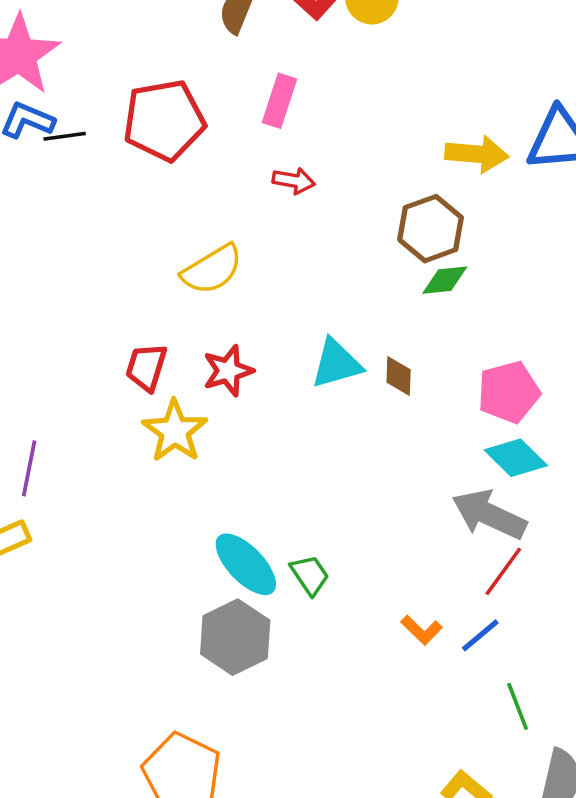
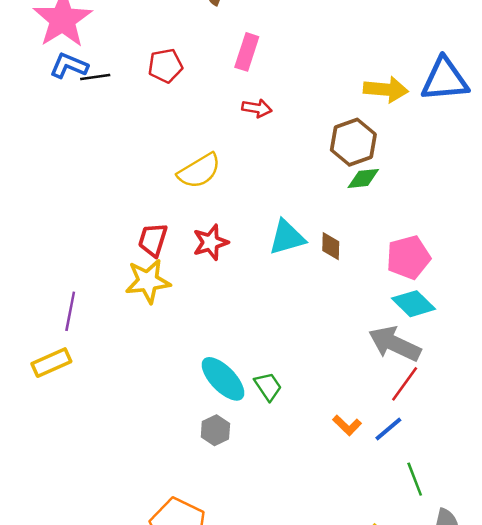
red pentagon: (164, 120) -> (165, 66), size x0.6
yellow star: (175, 431) -> (148, 281), moved, turned 30
gray hexagon: (235, 637) -> (215, 430), size x0.6

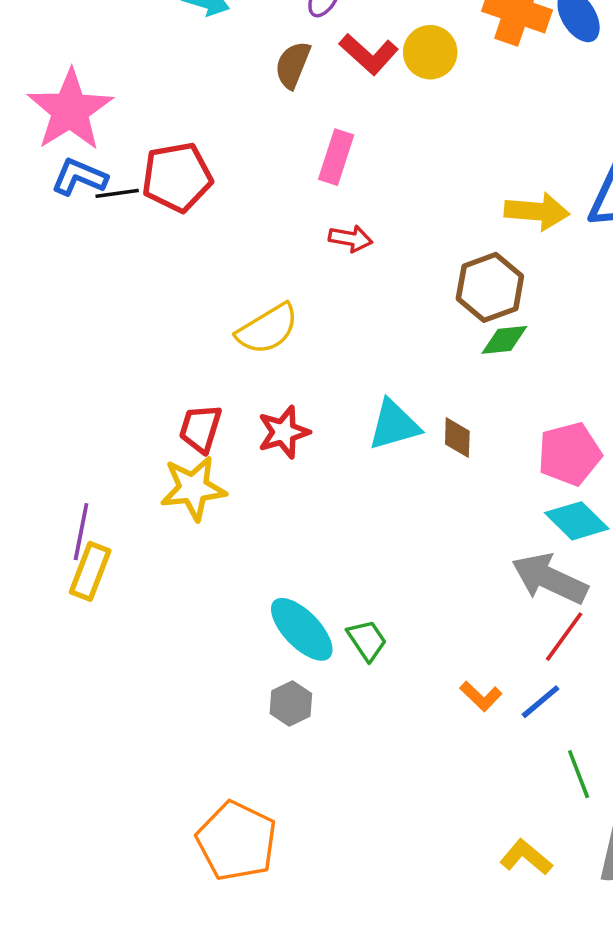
red pentagon: (165, 66) -> (177, 177), moved, size x1.4
yellow rectangle: (51, 363) -> (90, 571), moved, turned -45

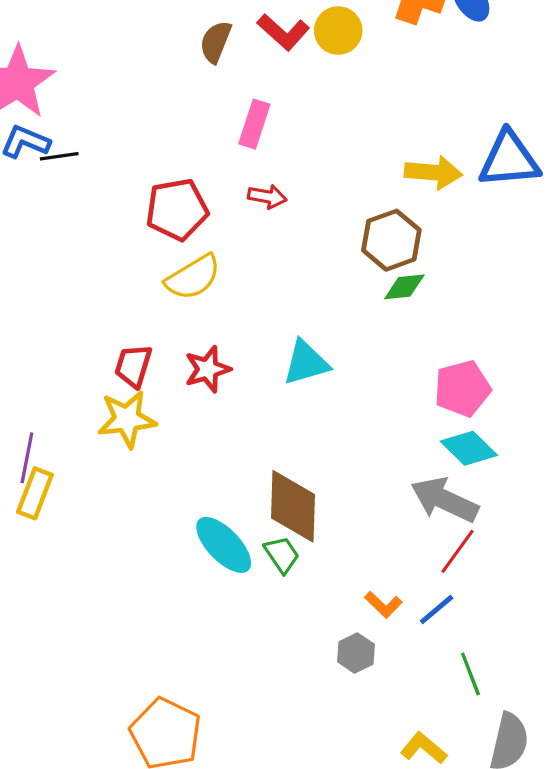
red pentagon: (177, 177) -> (177, 210), moved
brown diamond: (457, 438) -> (293, 506), moved, size x2.0
gray hexagon: (291, 704) -> (356, 653), moved

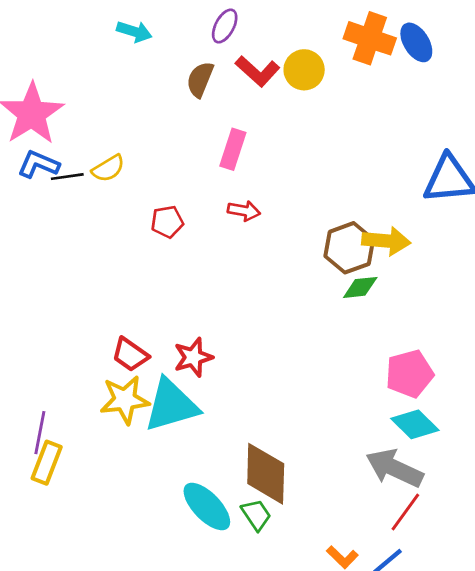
yellow arrow: (433, 172) -> (386, 241), moved
red pentagon: (177, 210) -> (167, 222), size x0.6
yellow semicircle: (193, 277) -> (108, 168), moved, size x0.7
cyan triangle: (306, 363) -> (171, 405), moved, size x1.4
red trapezoid: (133, 366) -> (130, 355), turned -72

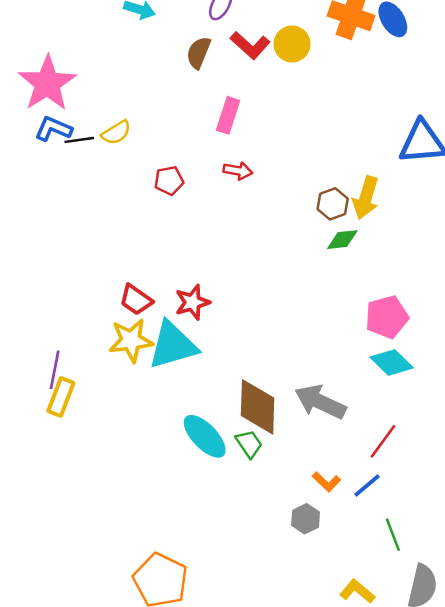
yellow arrow: (386, 241) -> (366, 198), turned 102
brown hexagon: (349, 248) -> (333, 204), size x0.7
gray arrow: (394, 468) -> (320, 402), moved

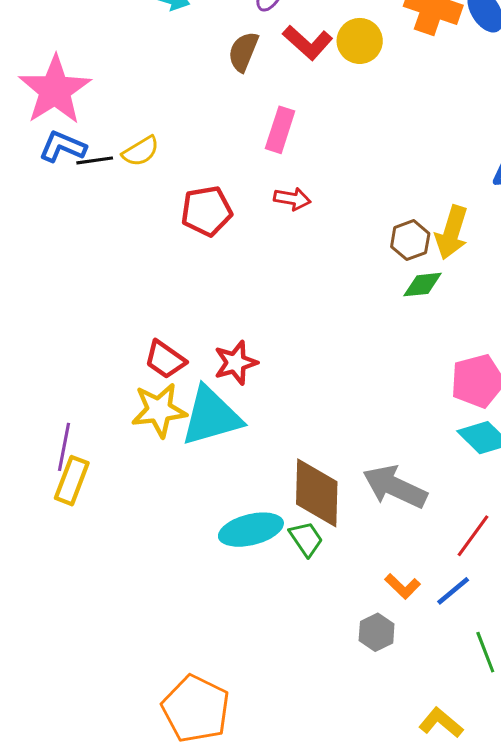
red pentagon: (169, 181) -> (207, 211), size x1.4
cyan ellipse: (205, 436) -> (251, 530), turned -60

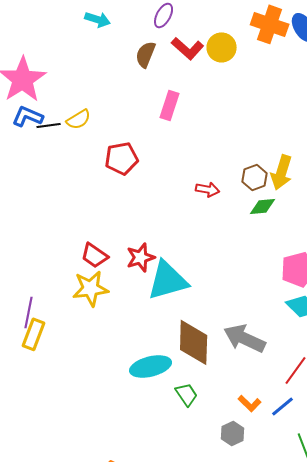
red arrow: (292, 199) -> (208, 189), moved
cyan triangle: (211, 416) -> (168, 280), moved
green trapezoid: (306, 539) -> (187, 394), moved

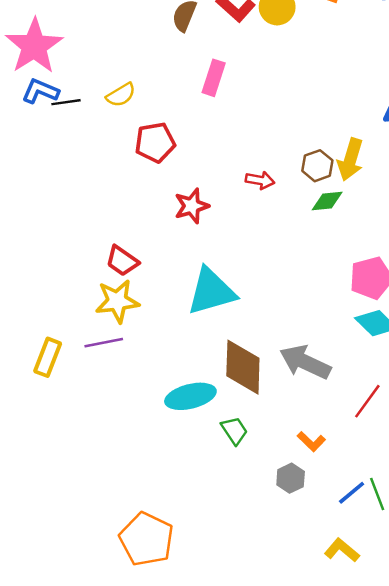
yellow semicircle: (79, 119) -> (121, 95), moved
red star: (141, 257) -> (192, 206), moved
purple line: (29, 312) -> (104, 343), moved, turned 68
blue line: (283, 406) -> (352, 493), moved

